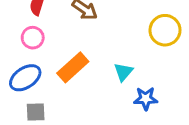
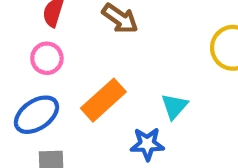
blue star: (146, 99) -> (147, 144), moved

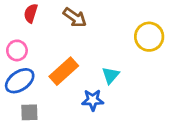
pink circle: (47, 58) -> (17, 50), moved

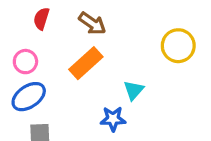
orange rectangle: (64, 71) -> (86, 63), moved

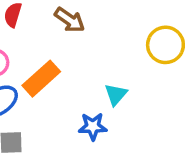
orange rectangle: (86, 63) -> (41, 79), moved

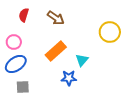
orange rectangle: (41, 79) -> (56, 51), moved

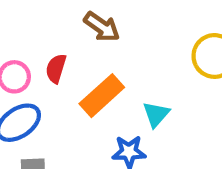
red semicircle: (24, 15) -> (56, 68), moved

